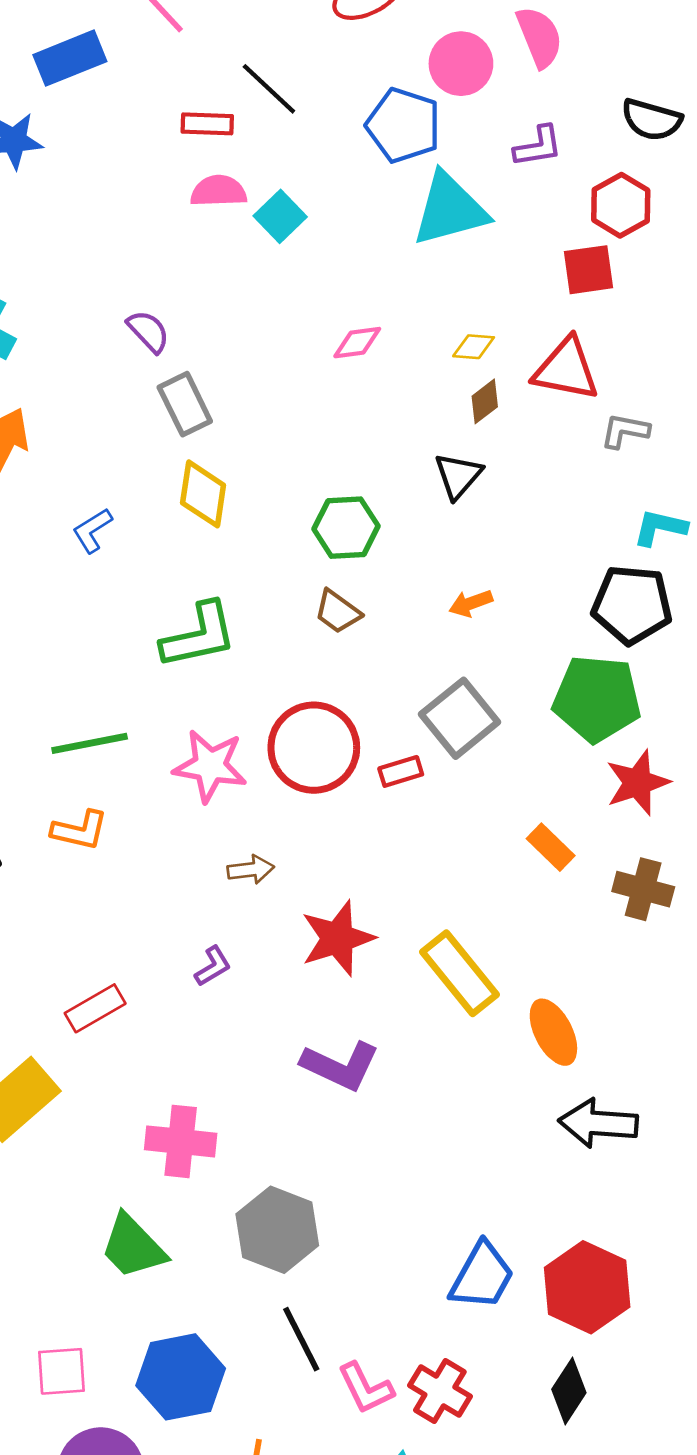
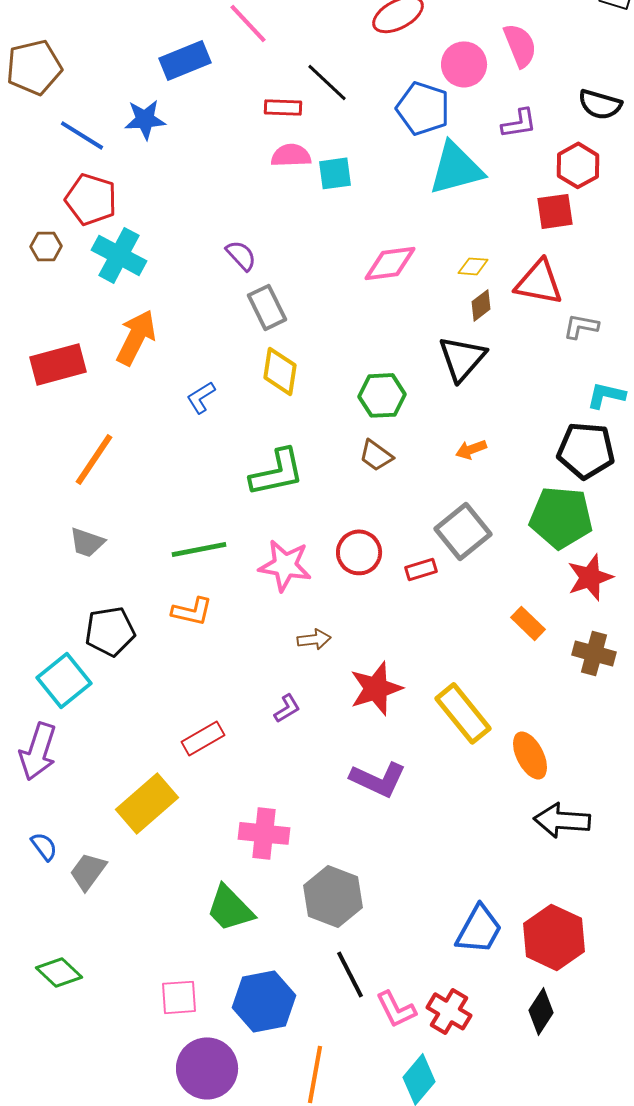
cyan square: (280, 216) -> (335, 173), turned 36
pink diamond: (357, 343) -> (390, 263), size x1.5
black triangle: (458, 476) -> (462, 358), size x1.4
red circle: (314, 748) -> (359, 552), size x0.7

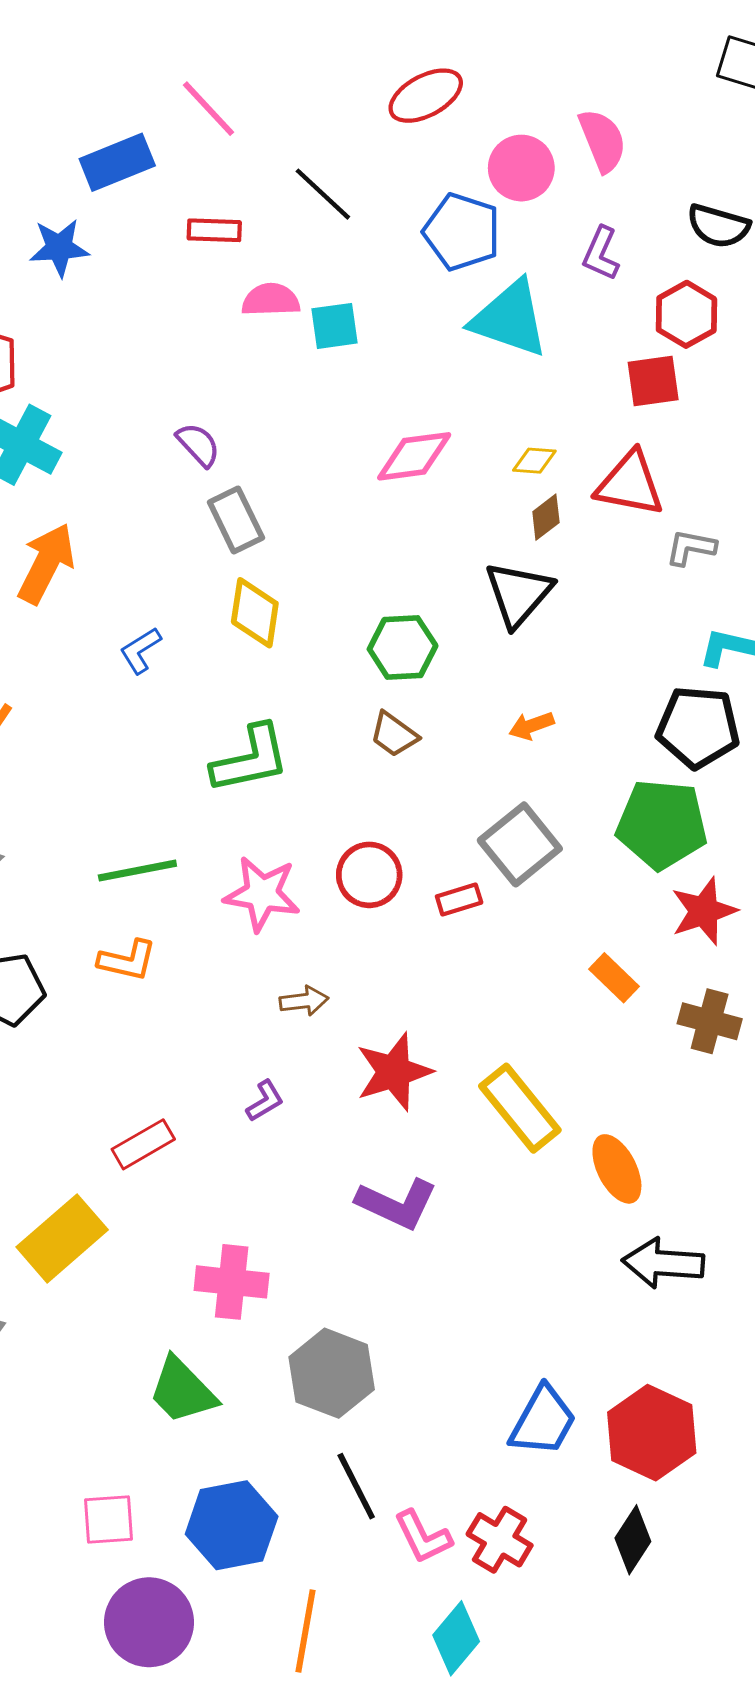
red rectangle: (283, 107) -> (214, 230), moved
purple L-shape: (519, 123) -> (601, 253), turned 123
cyan triangle: (456, 168) -> (510, 319), turned 34

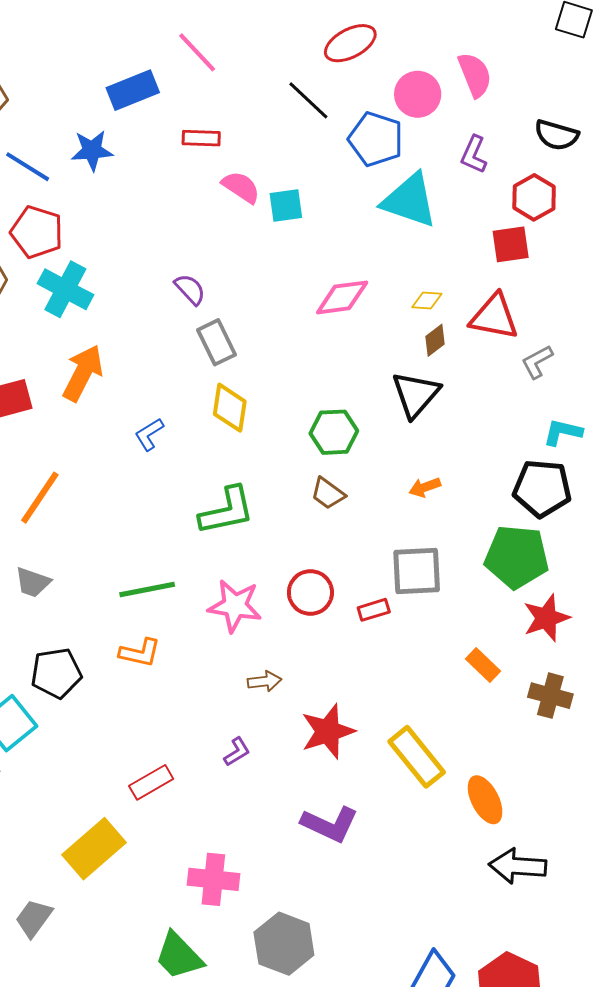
black line: (323, 194) -> (308, 100), moved
pink semicircle: (271, 300) -> (241, 187), turned 36
gray L-shape: (691, 548) -> (537, 362), turned -39
gray square: (520, 844) -> (417, 571), turned 36

